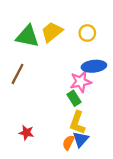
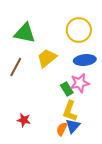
yellow trapezoid: (52, 32) -> (47, 58), moved
yellow circle: (87, 33) -> (79, 30), size x1.6
pink star: (81, 82) -> (80, 83), moved

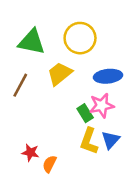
yellow circle: (79, 30) -> (80, 38), moved
blue triangle: (73, 126) -> (111, 140), moved
orange semicircle: (62, 129) -> (49, 164), moved

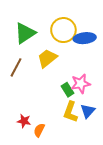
green triangle: (32, 42) -> (25, 33), turned -45
blue ellipse: (108, 76) -> (85, 38), moved

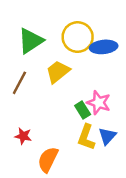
pink star: (81, 84) -> (99, 103), turned 30
red star: (24, 121) -> (23, 136), moved
orange semicircle: (39, 130) -> (48, 160), size x1.5

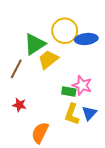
green triangle: (31, 41) -> (35, 44), moved
green rectangle: (83, 110) -> (69, 92), turned -48
red star: (23, 136) -> (19, 105), moved

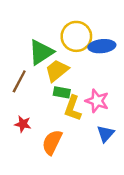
green rectangle: (69, 92) -> (62, 92), moved
yellow L-shape: (72, 114) -> (73, 108), moved
orange semicircle: (40, 133) -> (52, 142), moved

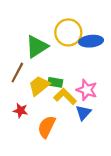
yellow trapezoid: (57, 70) -> (39, 86), moved
yellow L-shape: (73, 108) -> (65, 96), turned 115
blue triangle: (106, 134) -> (83, 113), moved

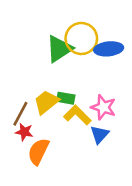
green triangle: (37, 47) -> (59, 49), moved
brown line: (17, 73) -> (20, 114), moved
orange semicircle: (47, 127) -> (38, 151), moved

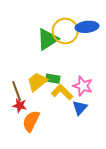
blue ellipse: (109, 49) -> (87, 27), moved
brown line: (20, 114) -> (17, 91), turned -48

